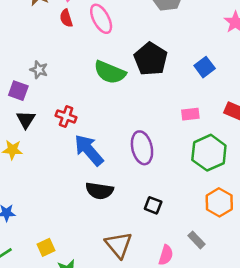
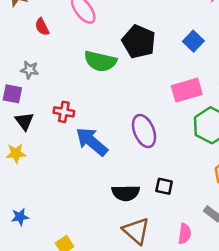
red semicircle: (66, 18) -> (42, 27), moved
pink rectangle: (190, 114) -> (187, 90), size x1.6
black semicircle: (100, 191) -> (126, 193), moved

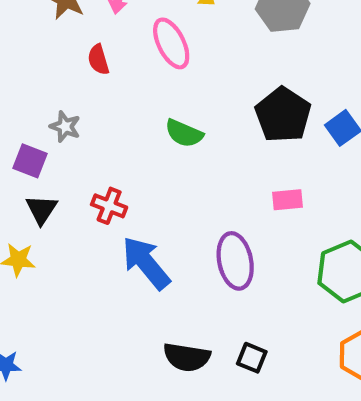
black pentagon: (139, 42) -> (283, 115), moved
green semicircle: (100, 61) -> (184, 133), size x0.7
pink rectangle: (187, 90) -> (288, 200), moved, size x0.6

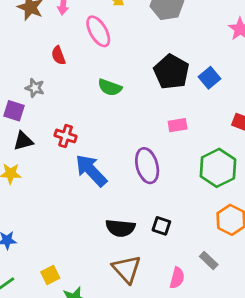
red semicircle: (98, 60) -> (58, 55), moved
black triangle: (42, 209) -> (23, 141), turned 45

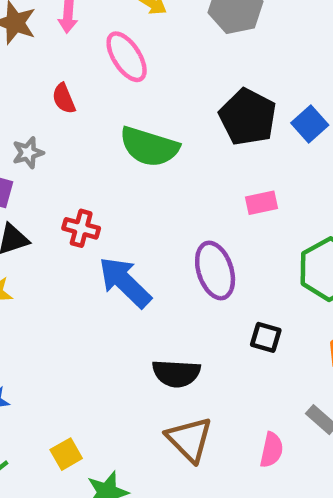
green semicircle: (110, 87) -> (149, 147), size x1.5
gray star: (35, 88) -> (28, 153), turned -30
black square: (161, 226) -> (266, 337), moved

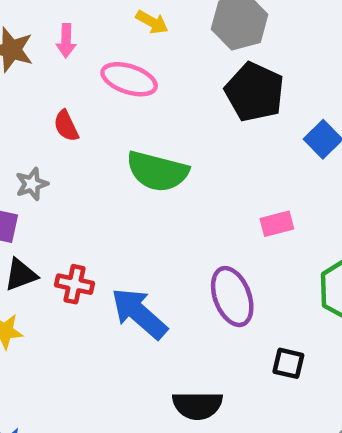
pink ellipse: (127, 57) -> (129, 79), turned -36
black pentagon: (248, 117) -> (255, 92), moved
red cross: (81, 228) -> (75, 284), moved

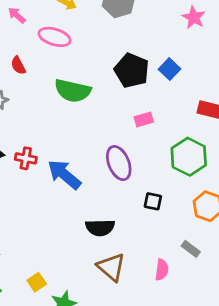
pink arrow: (66, 41) -> (17, 15), turned 132
black pentagon: (255, 92) -> (132, 71), moved

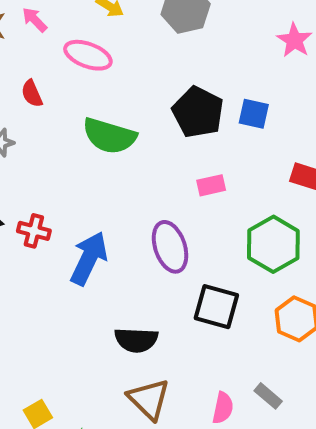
blue square: (170, 69) -> (254, 114), turned -35
blue arrow: (64, 174) -> (89, 258), turned 72
black square: (153, 201) -> (216, 307), size x1.6
gray rectangle: (191, 249) -> (268, 396), moved

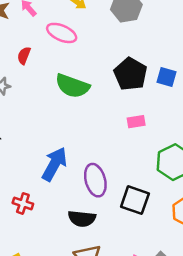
red semicircle: (32, 94) -> (24, 56), turned 42
red cross: (34, 231) -> (23, 203), moved
purple ellipse: (170, 247) -> (95, 180), moved

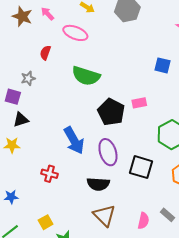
black pentagon: (130, 74) -> (111, 112), moved
blue arrow: (54, 164) -> (74, 140), turned 124

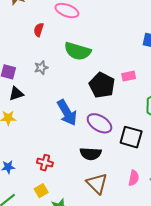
gray star: (28, 78) -> (41, 68), moved
purple ellipse: (108, 152) -> (99, 123), turned -40
red cross: (50, 174) -> (45, 163), moved
pink semicircle: (143, 221) -> (134, 178), moved

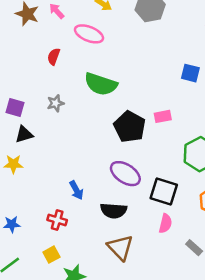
blue arrow: (67, 113) -> (76, 190), moved, size x0.6
pink semicircle: (134, 178) -> (165, 223), moved

